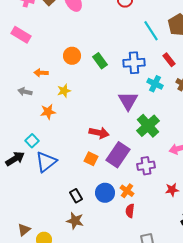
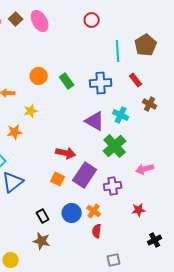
cyan line: (151, 31) -> (118, 51), turned 30
cyan cross: (155, 84) -> (121, 115), moved
purple triangle: (128, 101) -> (95, 121), turned -30

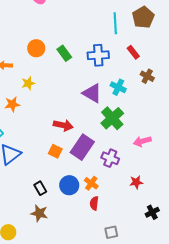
purple cross: (113, 186) -> (110, 158), turned 30

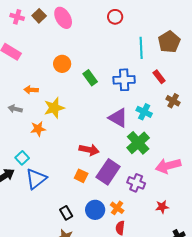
orange circle: (36, 48) -> (62, 64), moved
yellow star: (28, 83) -> (54, 108), size x1.5
pink arrow: (142, 141) -> (168, 166), size x1.4

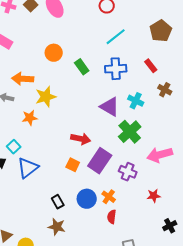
cyan line: (141, 48) -> (116, 37), moved, turned 55
orange arrow: (31, 90) -> (23, 79), size x1.5

